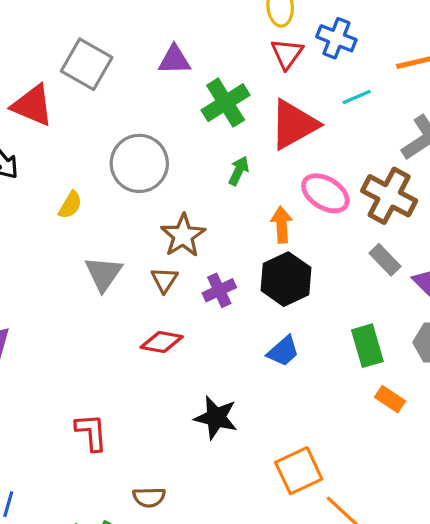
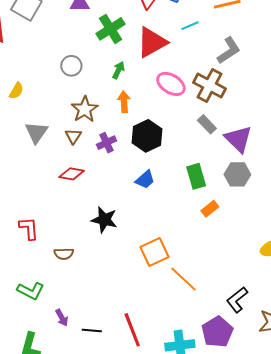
gray circle: (139, 163) -> (71, 66), moved, size x0.6
orange arrow: (282, 225) -> (124, 102), moved
orange rectangle: (390, 399) -> (210, 209), turned -72
brown semicircle: (149, 497) -> (64, 254), moved

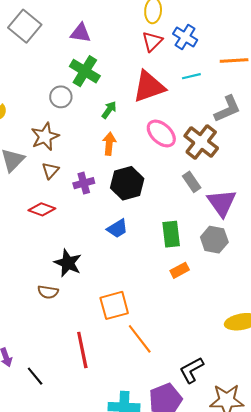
green cross: (111, 29) -> (85, 71), moved, turned -36
brown star: (85, 109) -> (45, 137), moved
brown semicircle: (64, 254) -> (48, 292), moved
red line: (132, 330) -> (82, 350), moved
black line: (92, 331) -> (35, 376), turned 36

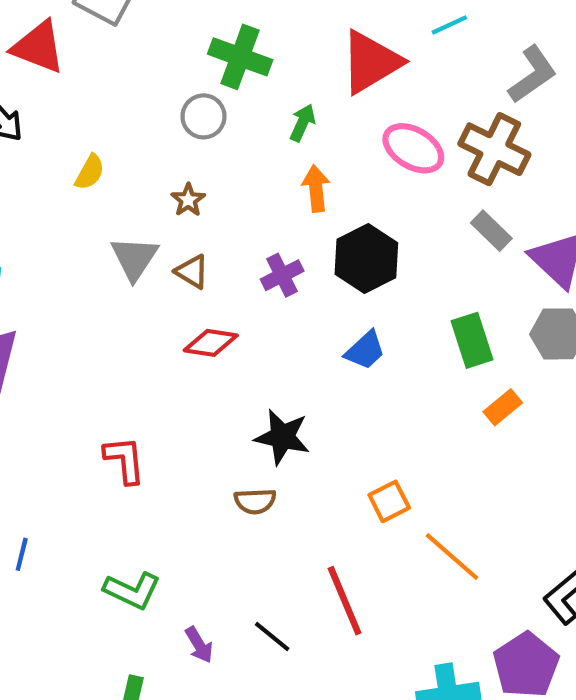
brown star: (45, 137) -> (188, 200), size x0.6
brown triangle: (50, 171) -> (192, 272), moved, turned -30
orange square: (114, 305) -> (389, 501), size x0.7
black line: (35, 376) -> (272, 637), moved

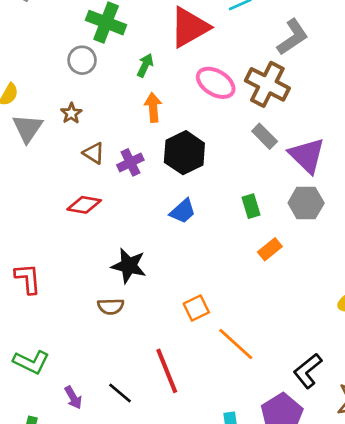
gray triangle: (134, 258) -> (28, 128), moved
brown triangle: (192, 272) -> (94, 153), moved
green rectangle: (472, 340) -> (251, 206), size x0.7

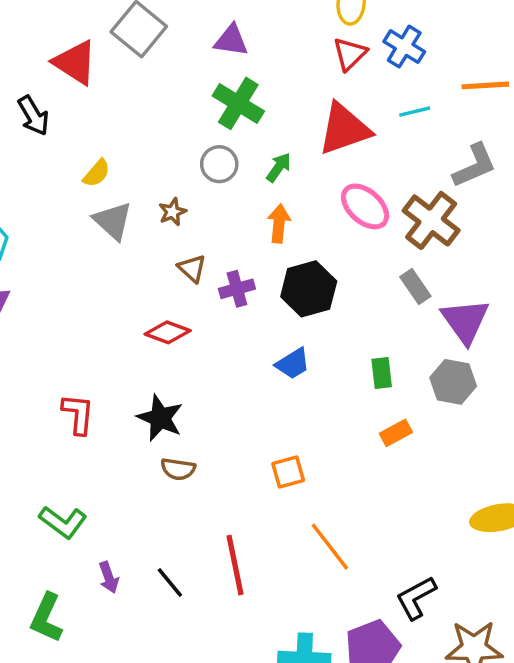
gray circle: (82, 60) -> (219, 164), moved
gray triangle: (28, 128) -> (113, 221), turned -32
black star: (129, 266) -> (160, 418), moved
orange square: (196, 308) -> (288, 472), moved

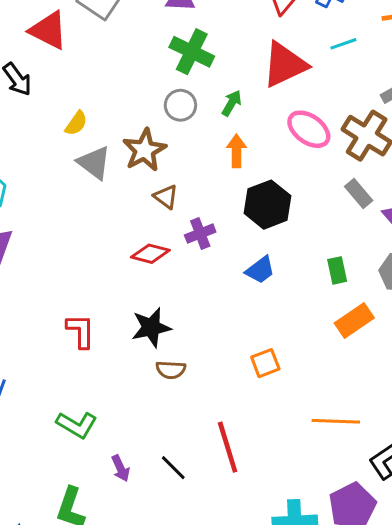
brown star: (173, 212) -> (144, 150), size x1.8
purple cross: (237, 289) -> (200, 233), moved
black star: (160, 418) -> (151, 327), turned -30
orange rectangle: (396, 433) -> (354, 320), size x1.4
orange line: (330, 547) -> (336, 421), moved, turned -45

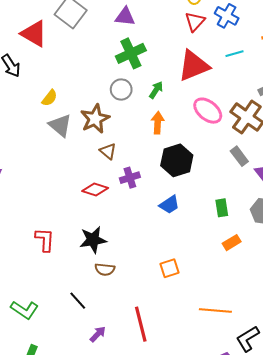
green cross: (192, 52) -> (131, 53), turned 36
orange rectangle: (354, 320) -> (232, 243), size x0.7
green L-shape: (77, 425) -> (24, 310), moved
purple arrow: (121, 468) -> (98, 334), moved, turned -114
black line: (173, 468) -> (78, 301), moved

